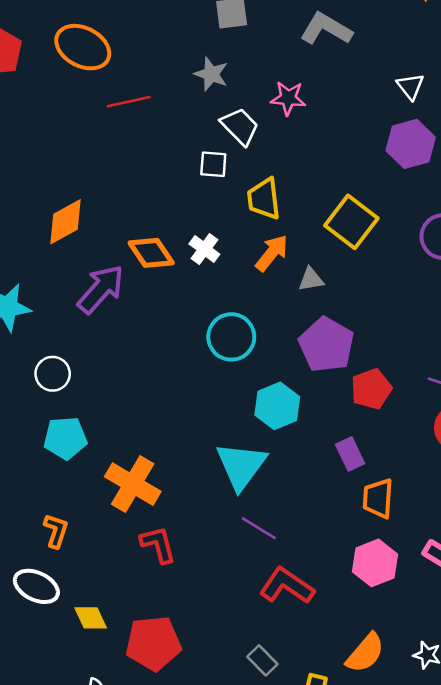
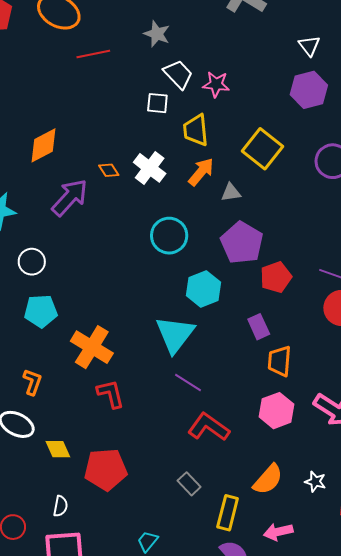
pink star: (288, 98) -> (216, 84), moved
white cross: (204, 249) -> (150, 168), size x1.4
orange diamond: (151, 253) -> (109, 170), size x0.6

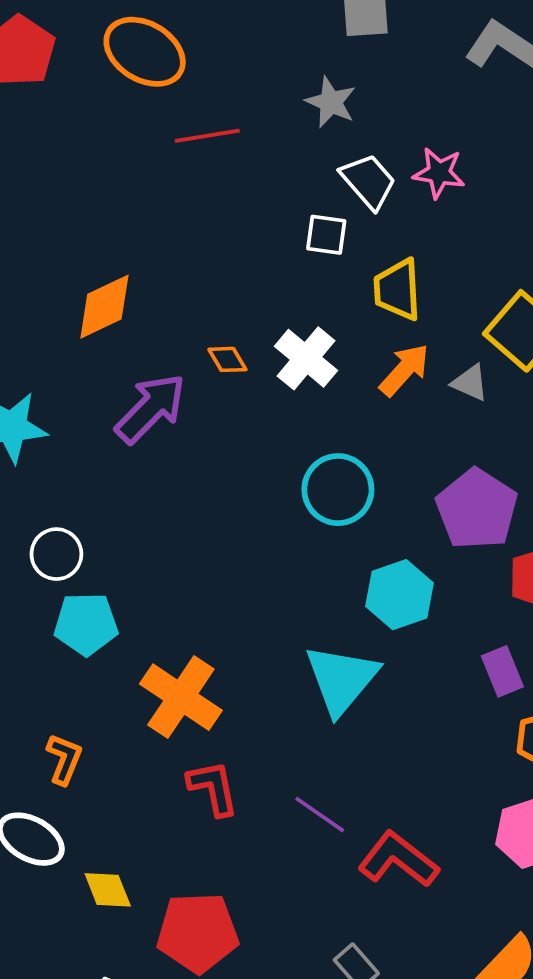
pink star: (216, 84) -> (439, 173), moved
gray triangle: (231, 192) -> (470, 383), moved, turned 30
white circle: (32, 262) -> (56, 554), moved
purple line: (188, 383) -> (320, 815), moved

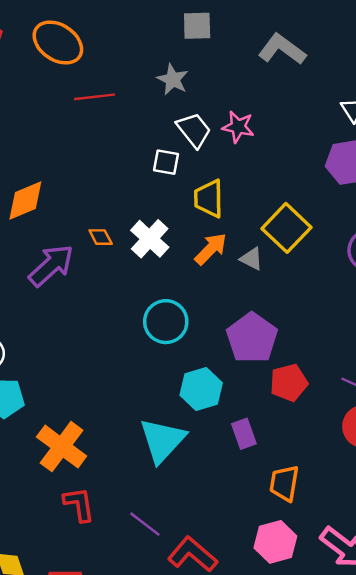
purple rectangle: (502, 671) -> (244, 434), moved

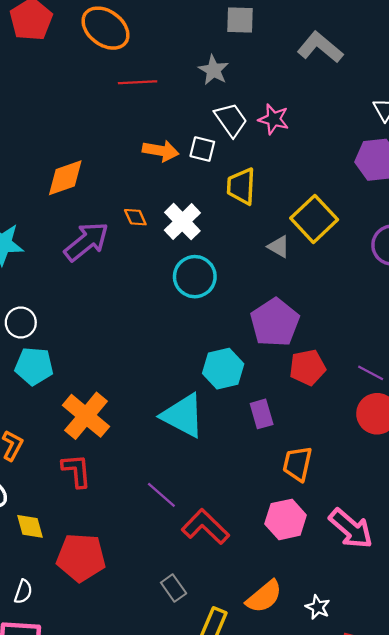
orange arrow: (211, 249) -> (161, 151), moved, turned 52
cyan circle: (166, 322) -> (195, 277), moved
cyan triangle: (162, 440) -> (183, 416), turned -48
red L-shape: (79, 504) -> (76, 471), moved

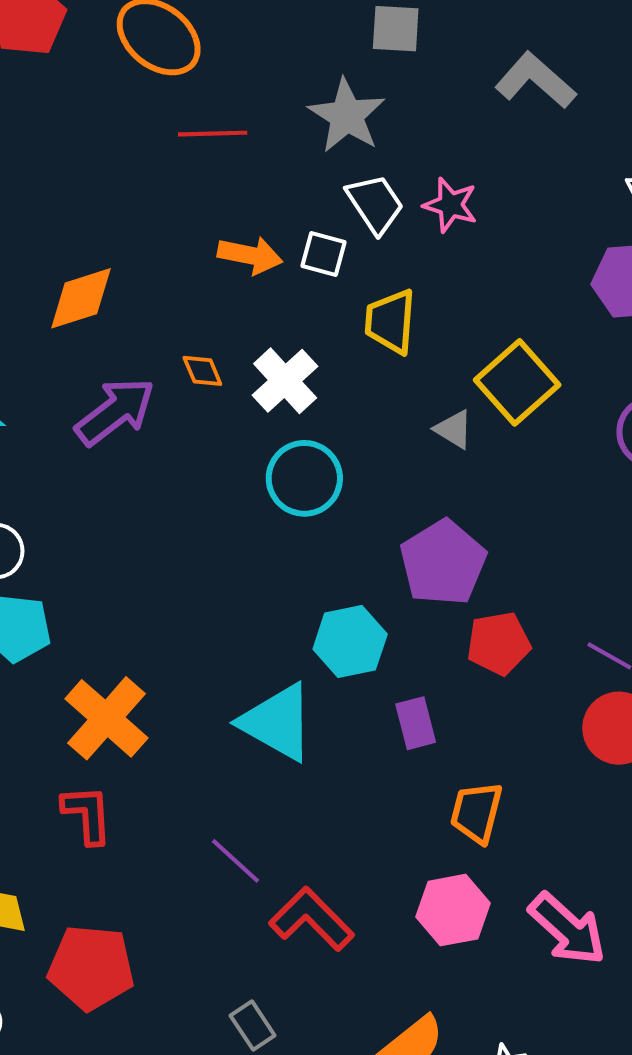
gray star: (213, 70) -> (347, 116), size x1.4

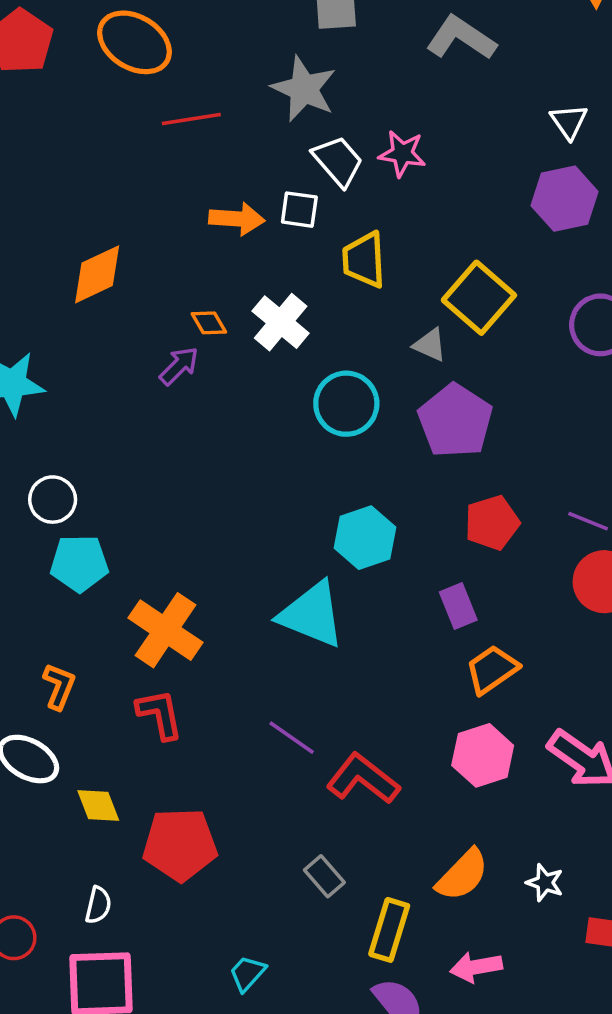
purple arrow: (115, 412) -> (179, 366), moved, size x0.6
cyan circle: (304, 478) -> (346, 404), moved
purple pentagon: (443, 563) -> (455, 421), moved
purple rectangle: (416, 723) -> (458, 606), moved
orange trapezoid: (476, 812) -> (492, 669), turned 48

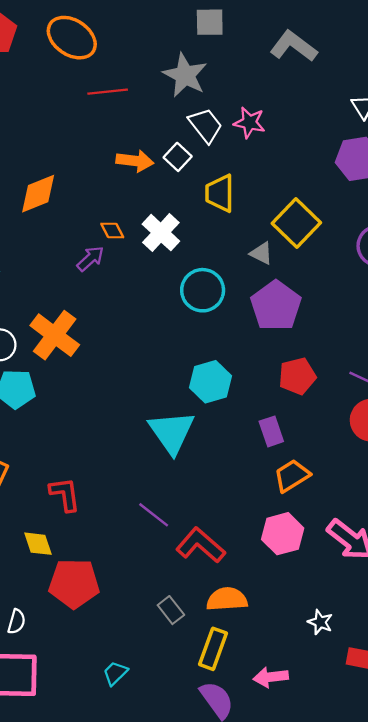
white square: (299, 210) -> (178, 157), turned 32
cyan triangle: (312, 615) -> (172, 432), turned 30
orange cross: (166, 630) -> (55, 335), moved
yellow diamond: (98, 806) -> (38, 544), moved
orange semicircle: (462, 875) -> (227, 599), moved, turned -141

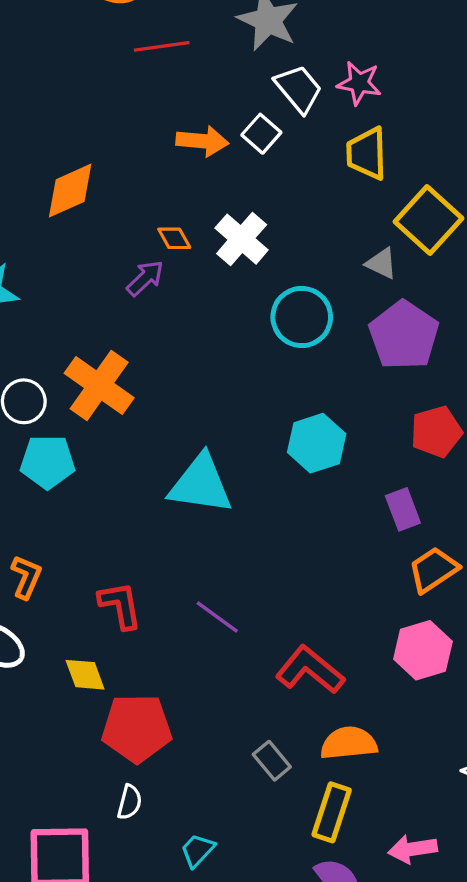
yellow trapezoid: (220, 193) -> (367, 154), moved
cyan triangle: (172, 432) -> (201, 484), moved, turned -45
purple line: (154, 515) -> (217, 617), moved
white semicircle: (16, 622) -> (130, 802), moved

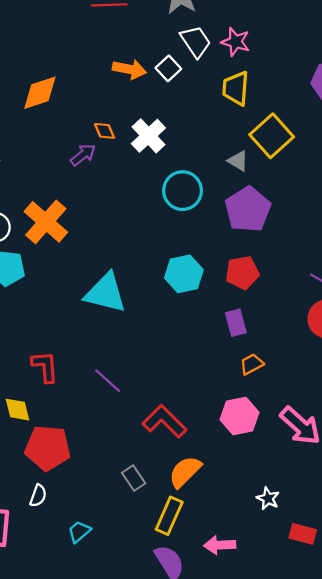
red pentagon: (436, 432) -> (242, 273), moved
orange trapezoid: (433, 570) -> (252, 364), size x0.7
orange semicircle: (349, 743) -> (185, 472), turned -45

